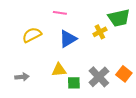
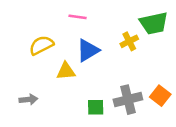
yellow triangle: (59, 70) -> (66, 71), moved
gray cross: (99, 77) -> (128, 100), turned 30

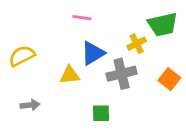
yellow semicircle: (41, 45) -> (22, 56), moved
orange square: (160, 96) -> (169, 79), moved
gray cross: (128, 100) -> (122, 74), moved

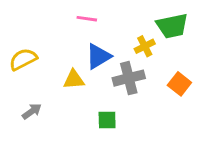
gray arrow: (30, 105) -> (32, 111), turned -30

